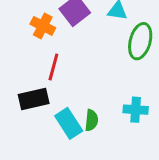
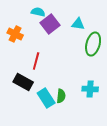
orange cross: (43, 26) -> (15, 34), moved
black rectangle: (34, 99) -> (23, 82), turned 42

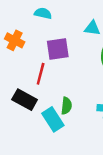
purple square: (50, 24) -> (58, 49), moved, turned 30
green semicircle: (61, 96) -> (66, 106), moved

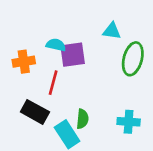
cyan semicircle: (43, 13) -> (56, 45), moved
orange cross: (15, 40) -> (24, 62), moved, turned -36

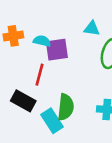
orange cross: (24, 62) -> (13, 36), moved
green semicircle: (82, 119) -> (66, 107), size x1.5

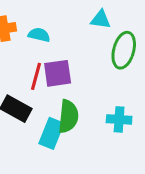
purple square: (57, 50) -> (58, 73), moved
cyan rectangle: (52, 121) -> (51, 133), turned 55

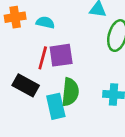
cyan rectangle: (51, 133) -> (56, 106), turned -35

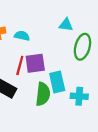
cyan rectangle: (56, 106) -> (57, 82), moved

